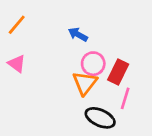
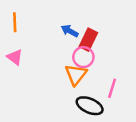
orange line: (17, 25) -> (15, 22), turned -42
red rectangle: (118, 72) -> (88, 40), moved

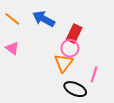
orange line: (15, 22) -> (12, 19), turned -49
blue arrow: (70, 31) -> (44, 19), moved, size x1.5

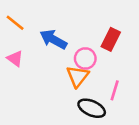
blue arrow: (44, 19) -> (53, 39), moved
red rectangle: (74, 34) -> (111, 39), moved

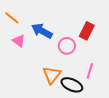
pink triangle: (15, 58) -> (19, 41), moved
orange triangle: (78, 76) -> (52, 75), moved

